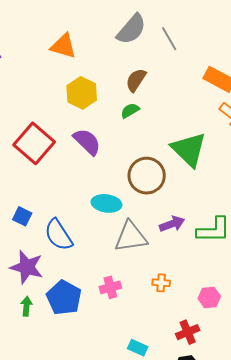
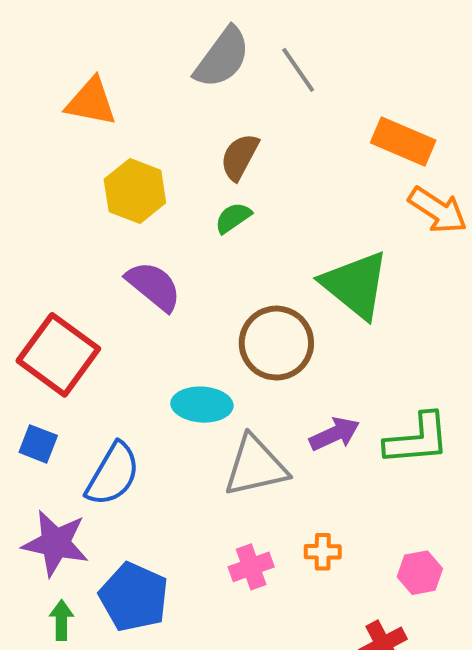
red square: (34, 143) -> (58, 355), moved
blue semicircle: (59, 235) -> (113, 474), turned -112
pink cross: (110, 287) -> (251, 567), moved

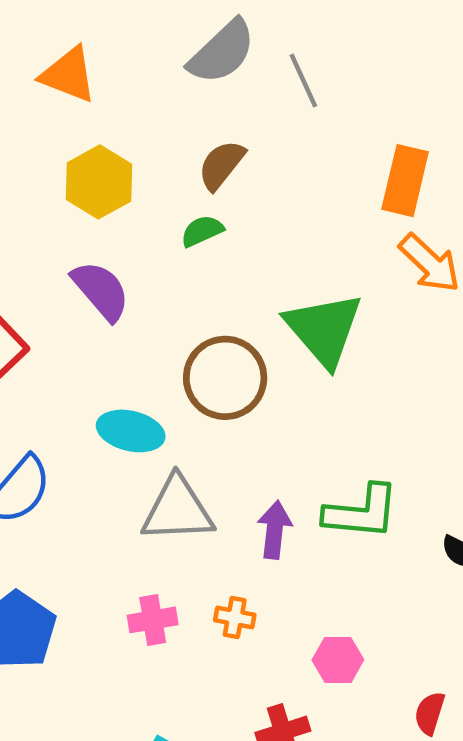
orange rectangle: (403, 142) -> (405, 181), turned 70
purple arrow: (334, 434) -> (275, 530), moved, turned -69

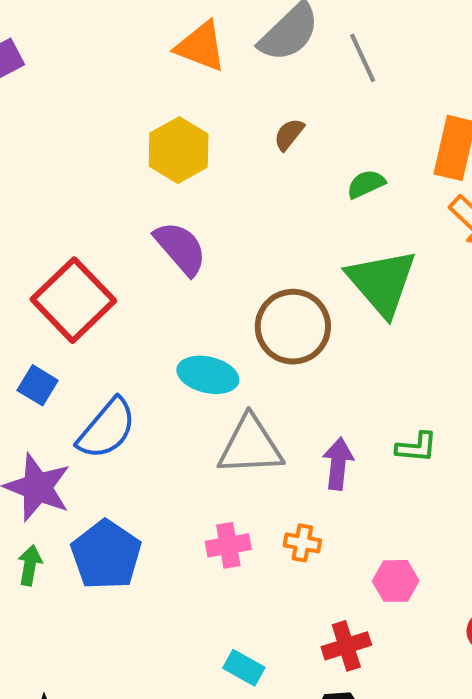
orange triangle: (68, 75) -> (201, 47), moved
brown semicircle: (221, 165) -> (289, 134), size x0.7
green semicircle: (202, 231) -> (366, 184), moved
green L-shape: (361, 512) -> (416, 447), size x0.6

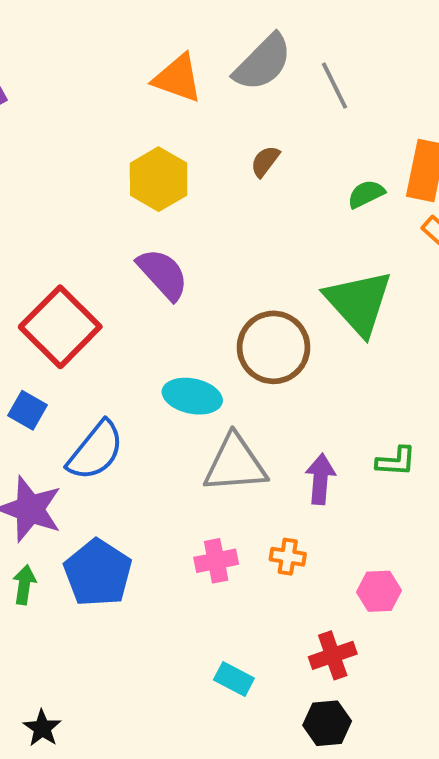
green semicircle: (366, 184) -> (366, 194), moved

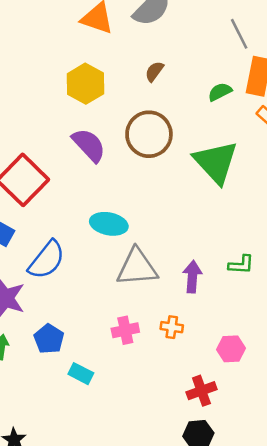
gray line: (335, 86) -> (239, 34), moved
brown circle: (273, 347) -> (149, 134), moved
blue pentagon: (98, 573) -> (49, 339), size x0.7
cyan rectangle: (234, 679) -> (81, 374), moved

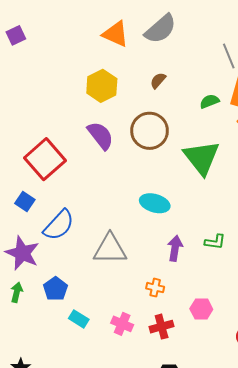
cyan ellipse: (109, 224) -> (155, 203), moved
gray triangle: (137, 267) -> (110, 249), moved
pink cross: (125, 330) -> (122, 324), moved, turned 30
red cross: (201, 391) -> (162, 327), moved

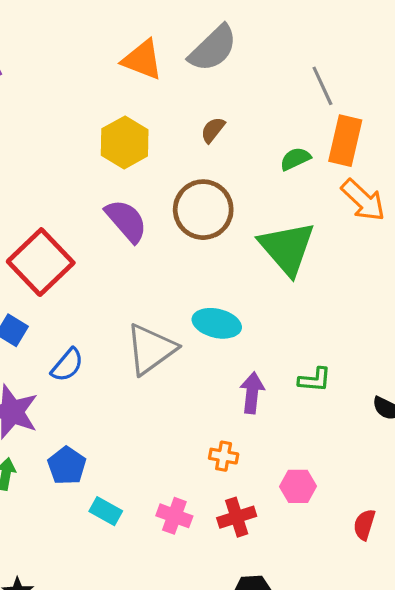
blue semicircle: (59, 225) -> (67, 365), size x0.7
gray triangle: (110, 249) -> (151, 349), moved, turned -33

